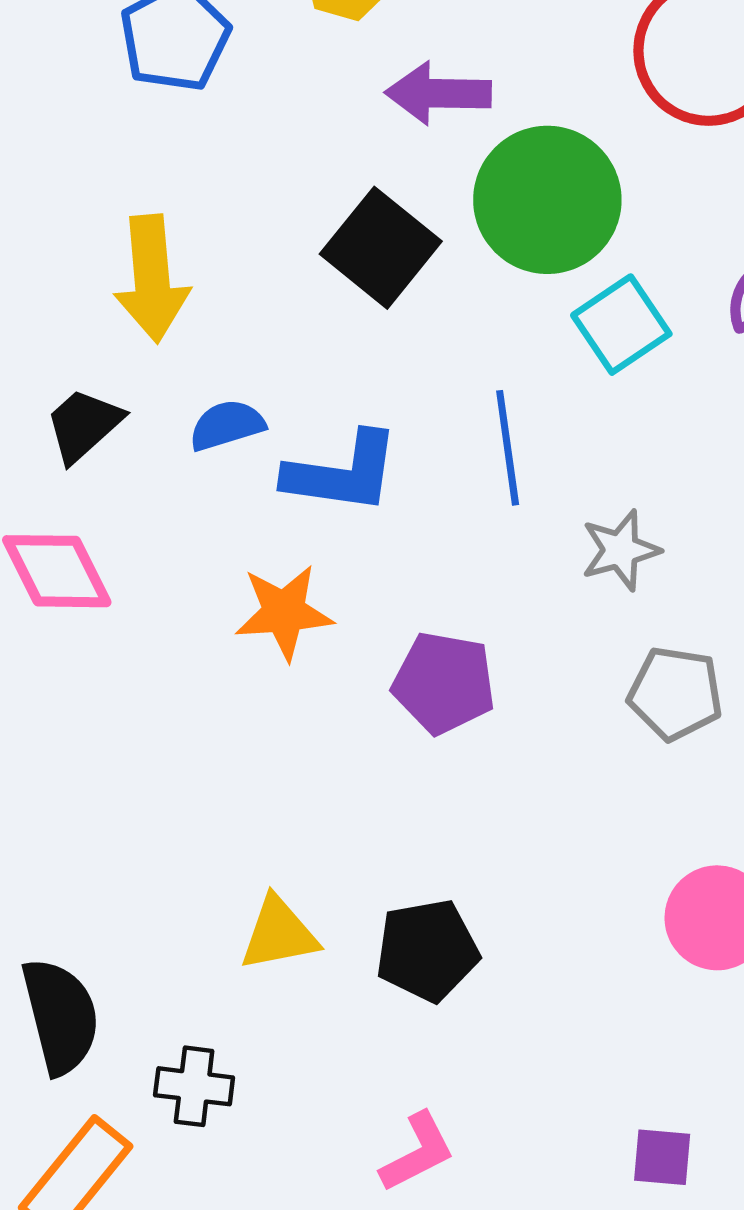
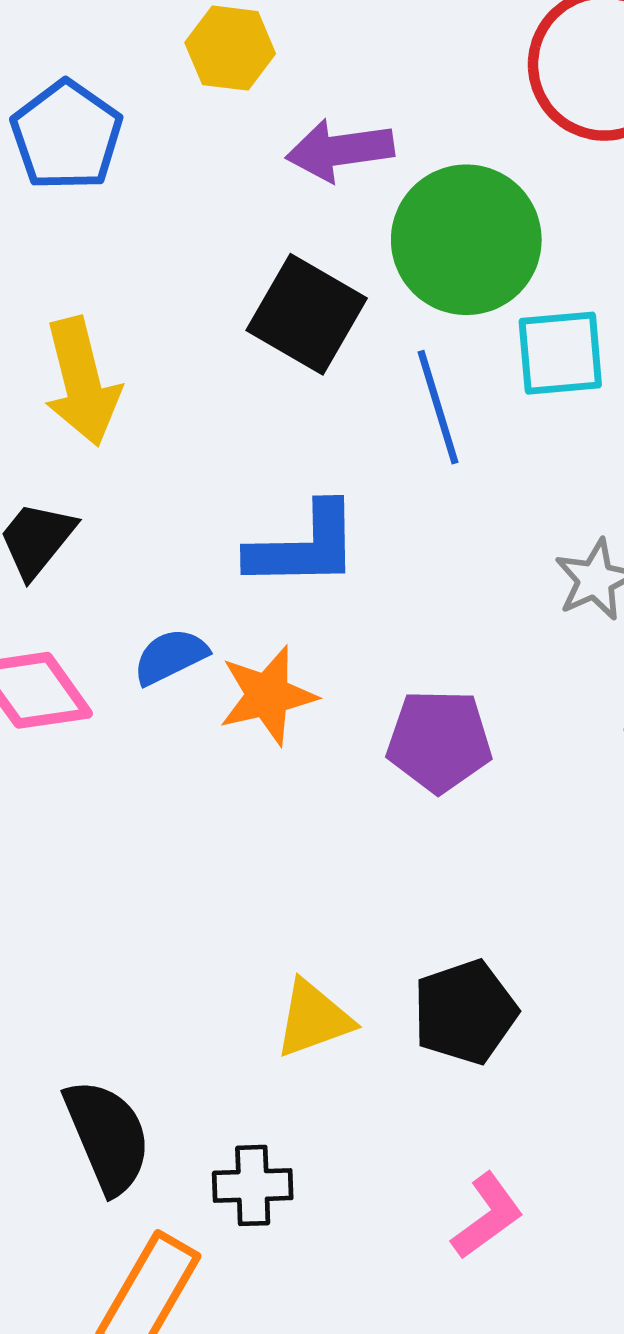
cyan square: (621, 325) -> (560, 353), turned 38
blue semicircle: (227, 425) -> (170, 656), moved
blue line: (508, 448) -> (438, 407), moved

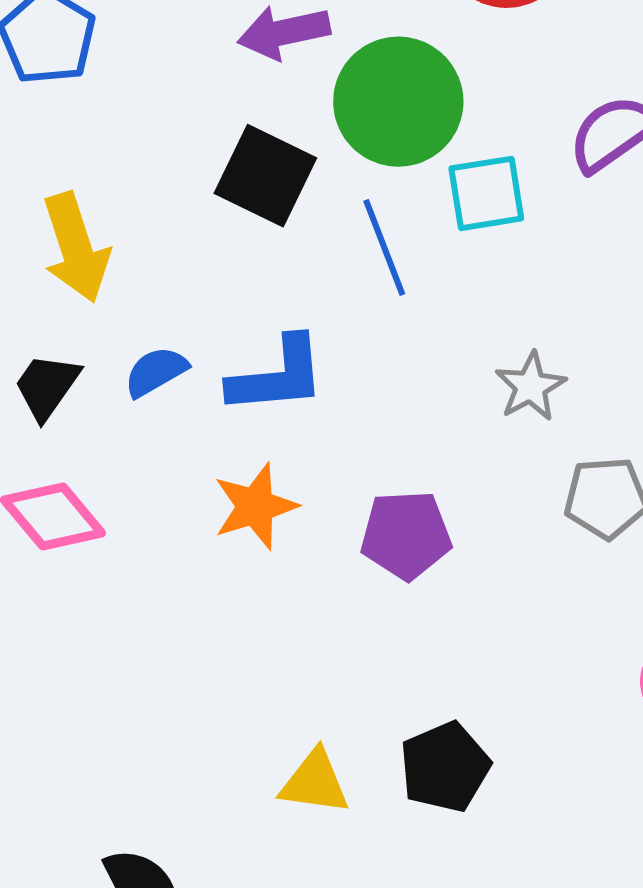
blue semicircle: (170, 656) -> (156, 372), moved
yellow triangle: (313, 1019) -> (315, 782), turned 32

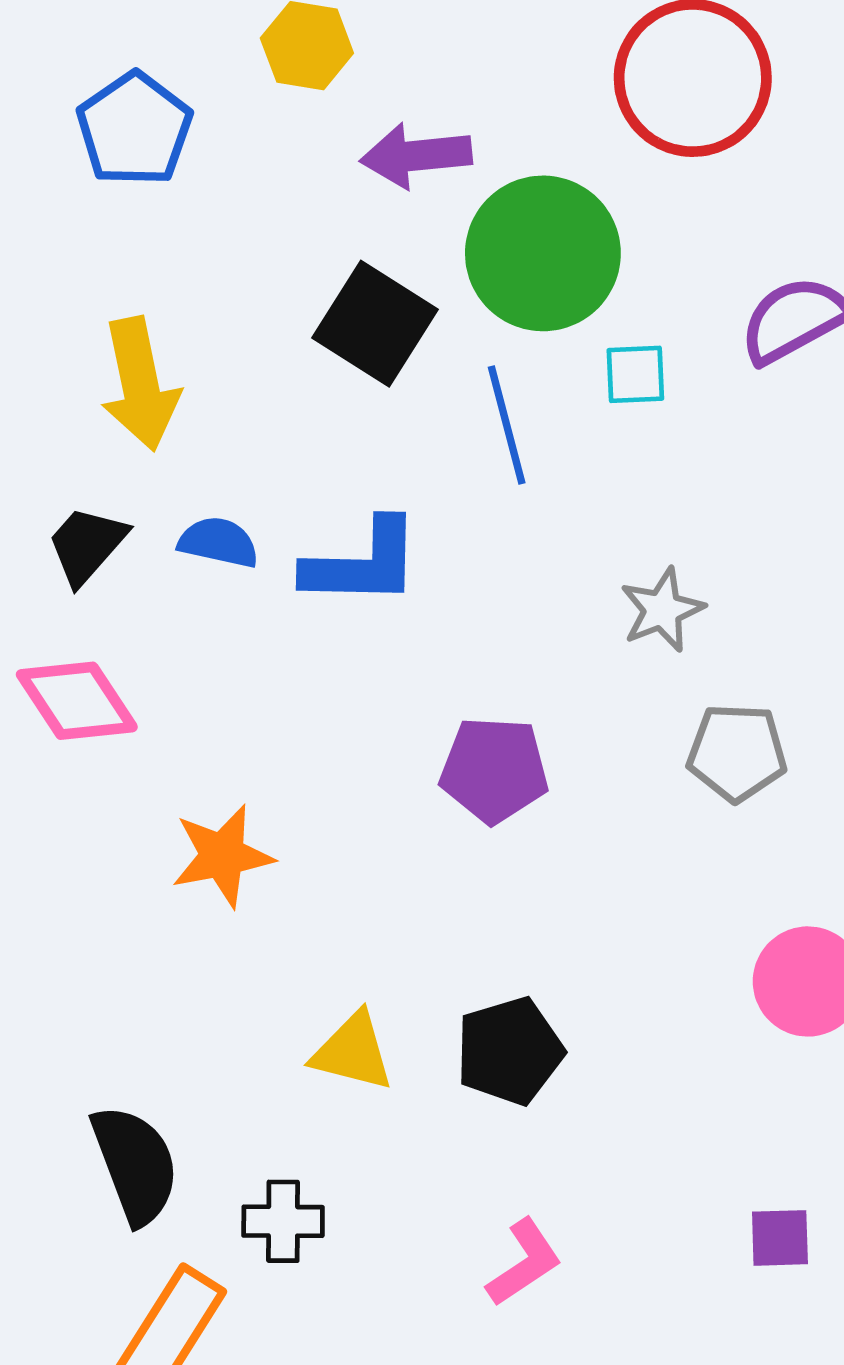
cyan square: (486, 193) -> (635, 374), size x0.7
blue semicircle: (156, 372) -> (218, 542), turned 36
orange star: (255, 506) -> (222, 856), moved

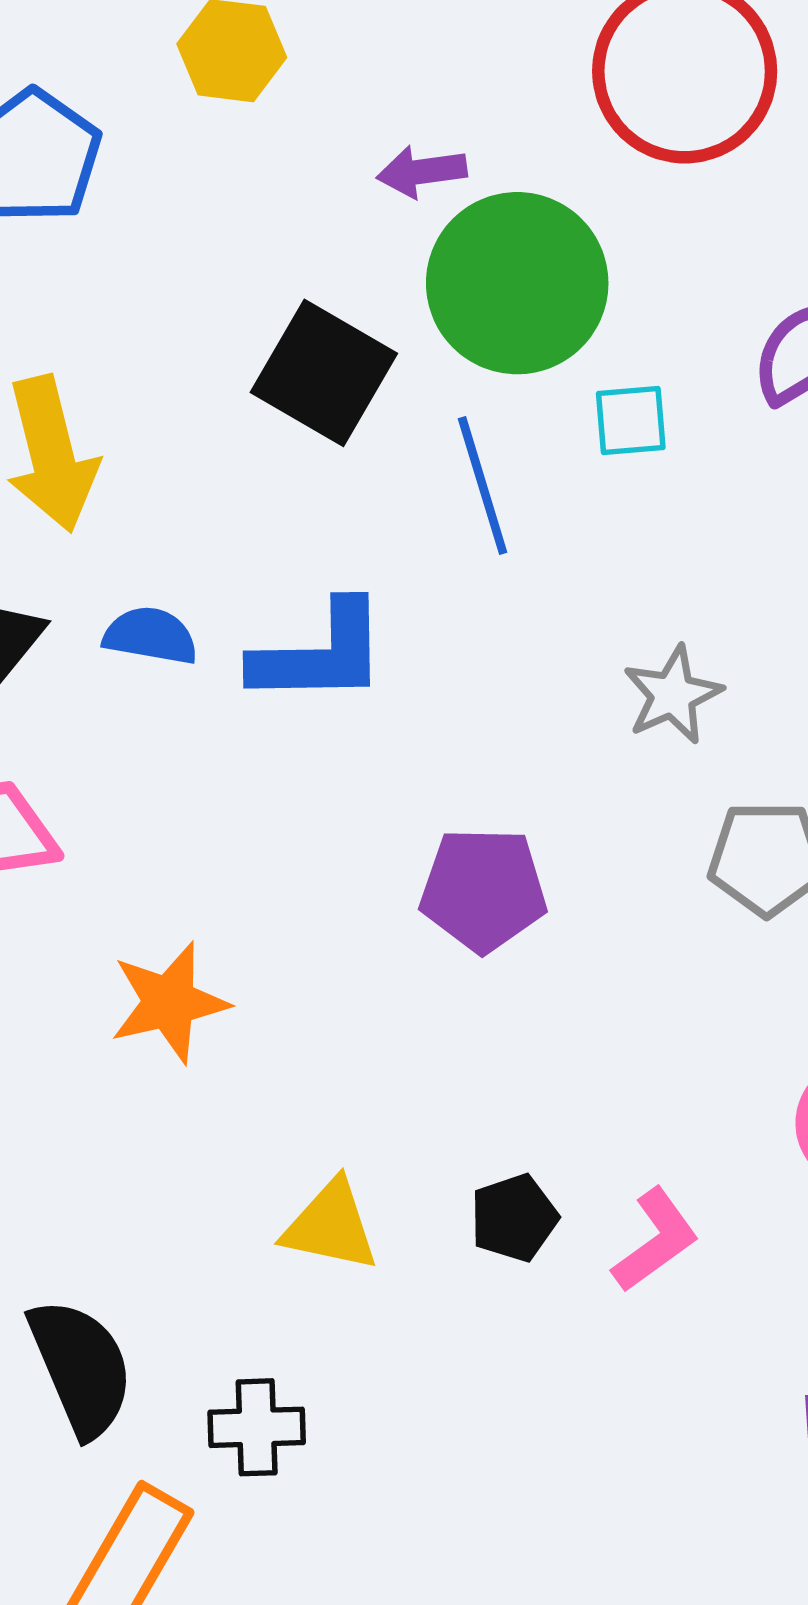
purple arrow: (416, 156) -> (422, 172), moved, size x0.7
black pentagon: (510, 1051) -> (514, 1218), size x0.7
pink L-shape: (524, 1263) -> (655, 1240), moved

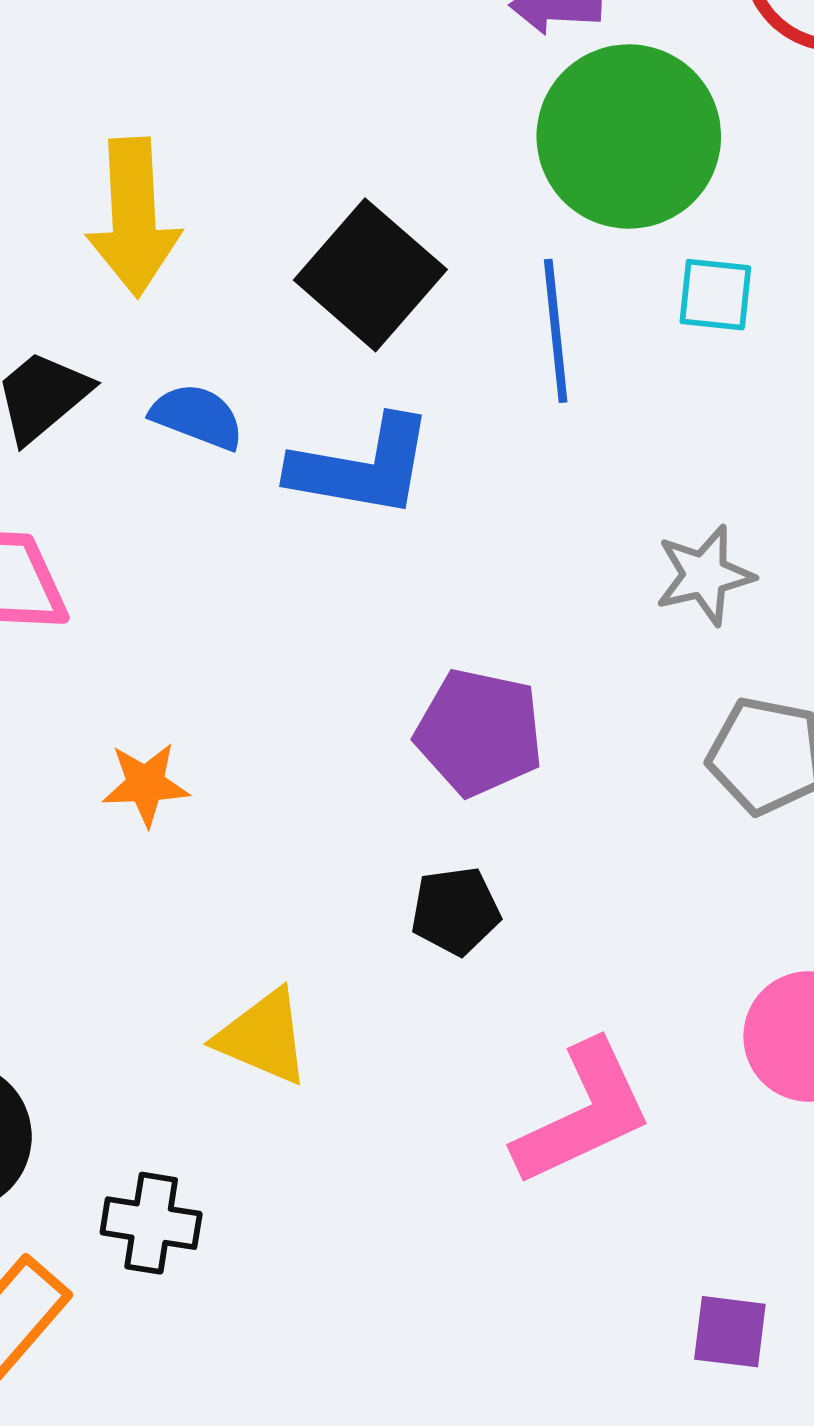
black square: (324, 373) -> (370, 275), moved
orange star: (169, 1002) -> (146, 784), size x0.7
black pentagon: (514, 1218) -> (456, 911), moved
pink L-shape: (655, 1240) -> (583, 1114), size x1.5

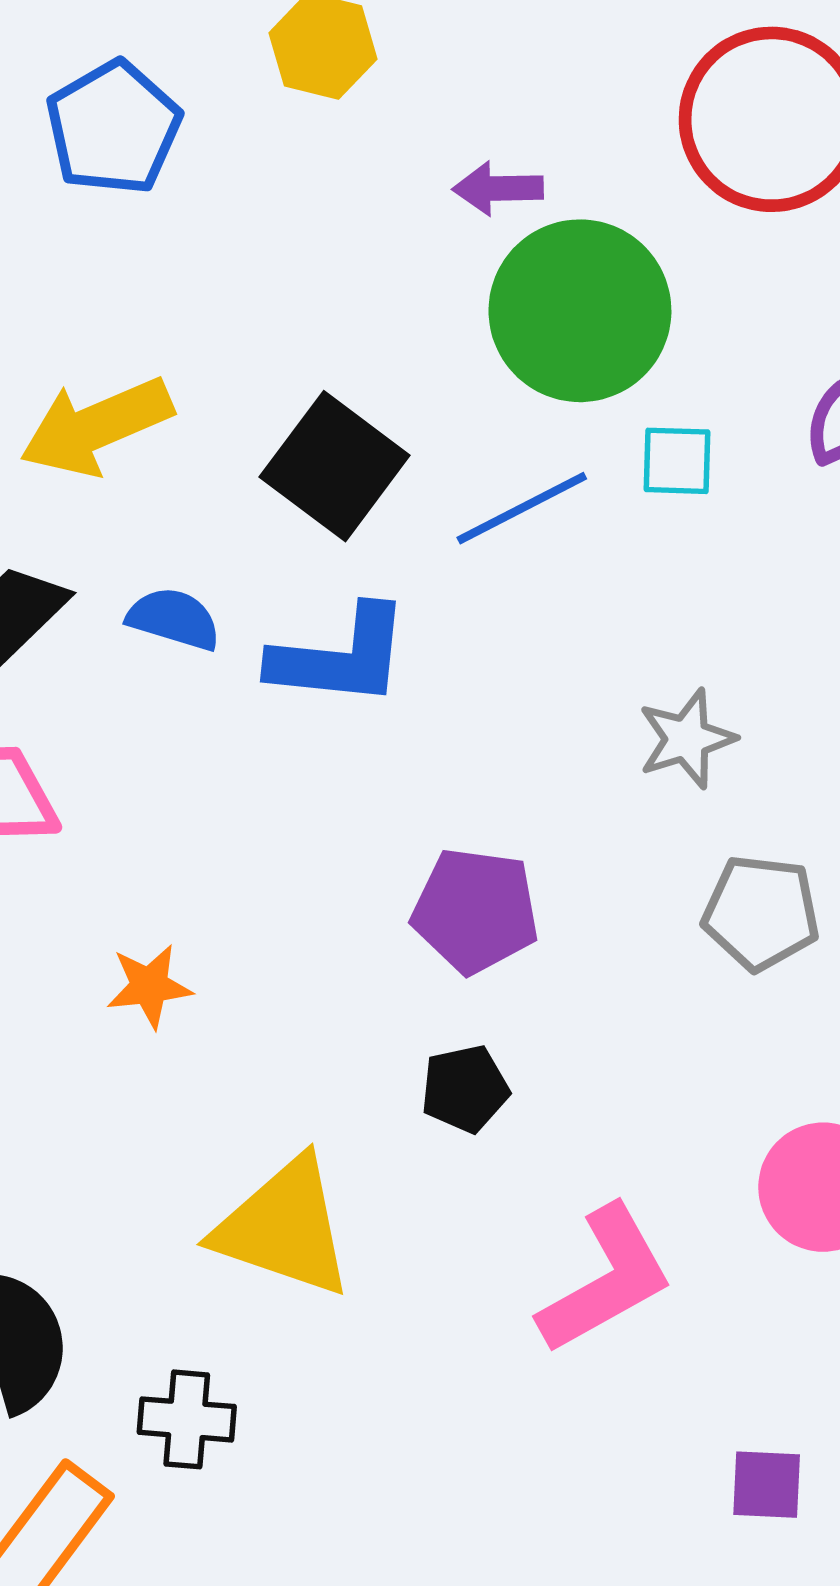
yellow arrow: (134, 217) -> (96, 426), turned 74
blue line: (556, 331) -> (522, 508), turned 73
yellow triangle: (263, 1037) -> (284, 1227), size x1.5

